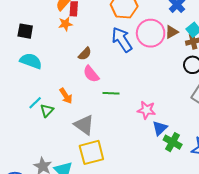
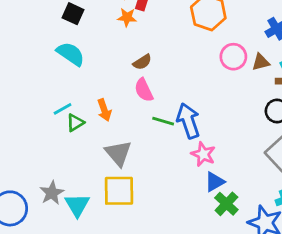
pink circle: (151, 33) -> (233, 57), size x0.7
blue arrow: (122, 40) -> (188, 121), moved

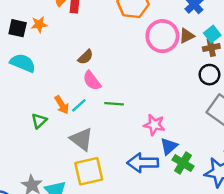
orange star: (127, 17) -> (39, 24), moved
pink circle: (233, 57) -> (162, 36), size x1.4
cyan line: (63, 109) -> (79, 105), moved
blue arrow: (188, 121) -> (143, 163), moved, turned -60

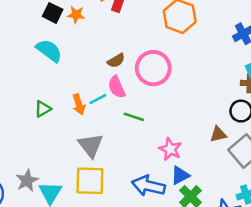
pink circle: (162, 36) -> (153, 68), moved
brown triangle: (187, 36) -> (218, 134), moved
cyan line: (79, 105) -> (98, 99), moved
green triangle: (39, 121) -> (43, 109), moved

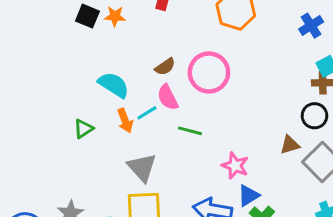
cyan semicircle: (49, 51) -> (114, 85), moved

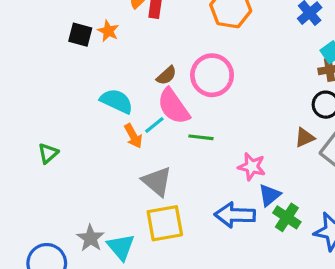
orange star: (115, 16) -> (108, 31), turned 30
pink semicircle: (168, 97) -> (173, 106), size x1.4
green triangle: (83, 129) -> (48, 153), moved

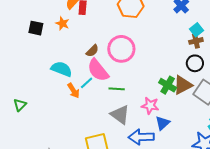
orange star: (108, 31) -> (62, 23), moved
brown triangle: (305, 138) -> (183, 85), size x1.5
gray triangle: (157, 181) -> (120, 115), moved
green cross: (287, 217) -> (168, 85), moved

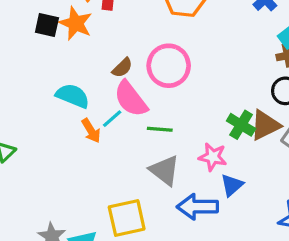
orange star: (62, 23) -> (76, 23), size x1.5
black square: (36, 28) -> (47, 25), moved

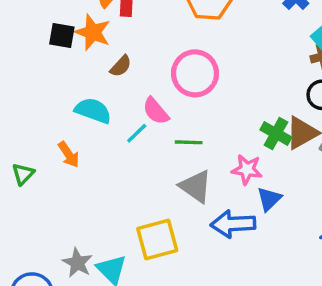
brown semicircle: (122, 68) -> (121, 66), moved
pink semicircle: (131, 99) -> (156, 111), size x0.7
orange arrow: (91, 131) -> (69, 155), moved

